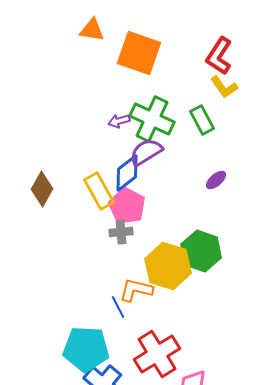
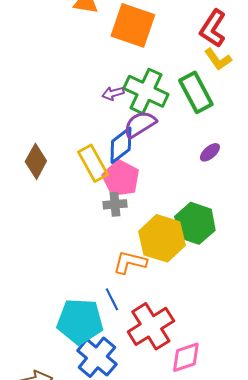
green rectangle: (202, 120) -> (196, 92), size x1.4
blue line: (118, 307) -> (112, 299), moved

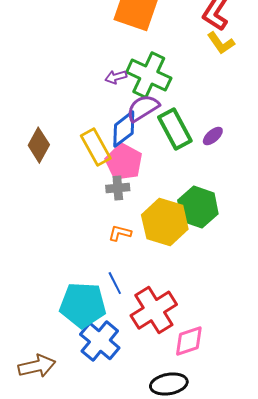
green rectangle: (196, 92) -> (175, 129), moved
orange L-shape: (130, 262) -> (120, 233), moved, size x0.7

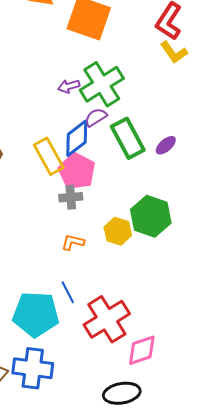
green cross: (149, 75) -> (102, 84), turned 33
purple semicircle: (143, 108) -> (96, 117), size x0.7
yellow hexagon: (165, 222) -> (118, 231), size x0.6
blue cross: (100, 341) -> (33, 368), moved, turned -33

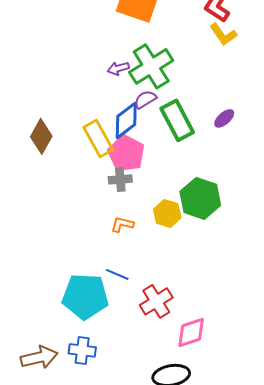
purple ellipse: (166, 145) -> (224, 118), moved
blue line: (68, 292) -> (117, 274), turned -40
red cross: (107, 319) -> (156, 301), size x0.7
blue cross: (33, 368) -> (82, 350), size x0.7

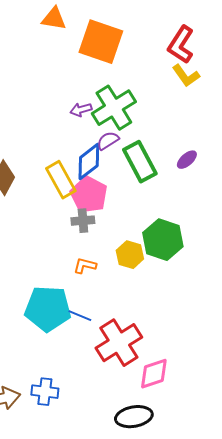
cyan pentagon: (85, 296) -> (48, 309), moved
red cross: (156, 301) -> (119, 343), size x1.4

